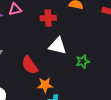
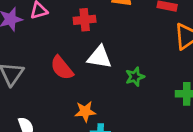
red semicircle: (30, 65) -> (62, 68), moved

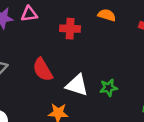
white triangle: (99, 57) -> (77, 85), moved

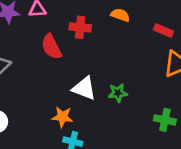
red semicircle: (43, 70) -> (51, 47), moved

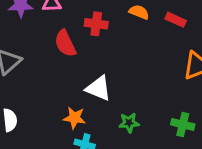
red rectangle: (163, 31) -> (176, 20), moved
green star: (118, 93) -> (129, 123), moved

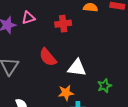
red semicircle: (65, 43) -> (48, 57), moved

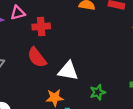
red cross: (63, 24) -> (41, 26), moved

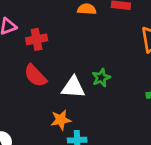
green star: (98, 92) -> (101, 78), moved

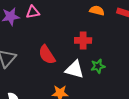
red cross: (37, 39) -> (83, 40), moved

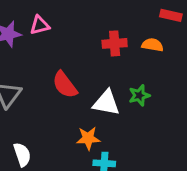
orange semicircle: (97, 11) -> (152, 45), moved
red cross: (83, 40) -> (115, 43), moved

